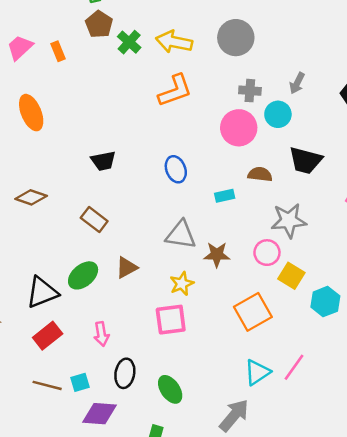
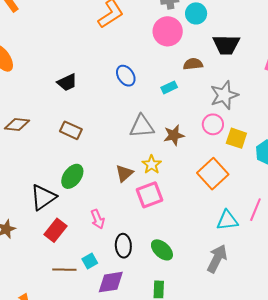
brown triangle: (126, 268) -> (124, 173), moved
cyan triangle: (257, 372) -> (227, 220), turned 40

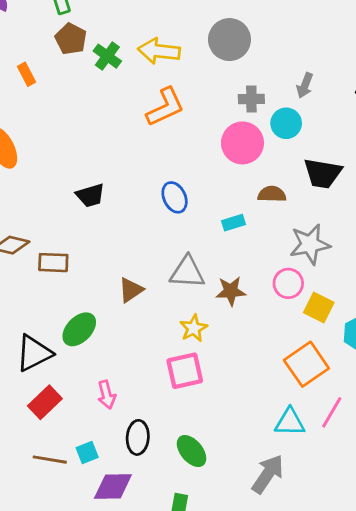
brown rectangle: (71, 130) -> (53, 263), moved, turned -30
brown triangle: (124, 173) -> (131, 290), moved
orange square: (213, 174) -> (306, 364), moved

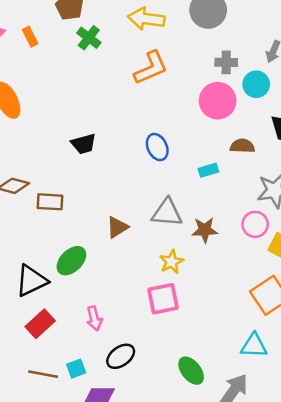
green cross: (107, 56) -> (89, 38), moved
black ellipse: (138, 437) -> (121, 356), turned 48
green ellipse: (192, 451) -> (191, 371), moved

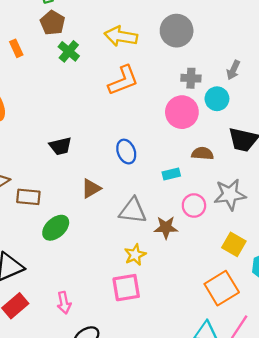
pink circle: (255, 224) -> (194, 206), moved
brown triangle: (117, 227) -> (91, 189), moved
green ellipse: (71, 261) -> (56, 228), moved

